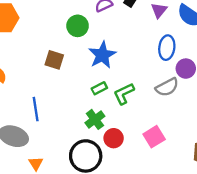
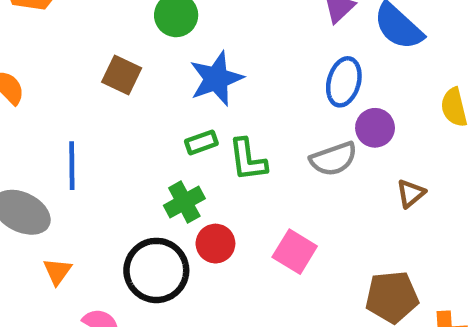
green L-shape: (124, 94) -> (248, 160), turned -80
pink square: (154, 137) -> (295, 252), turned -35

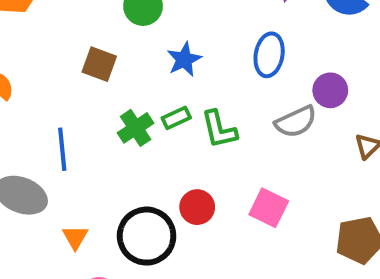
blue star: (216, 79) -> (184, 59), size x0.7
blue ellipse: (344, 82) -> (269, 55), moved
green cross: (184, 202) -> (136, 128), moved
orange triangle: (57, 271) -> (75, 237), moved

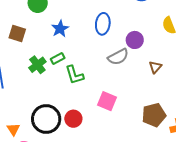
green L-shape: (219, 129) -> (75, 75), moved
red circle: (197, 207) -> (73, 119), moved
orange triangle: (75, 237) -> (13, 129), moved

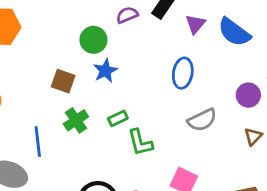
blue star: (60, 29) -> (105, 71), moved
purple circle: (135, 40) -> (248, 95), moved
green cross: (37, 65) -> (76, 120), moved

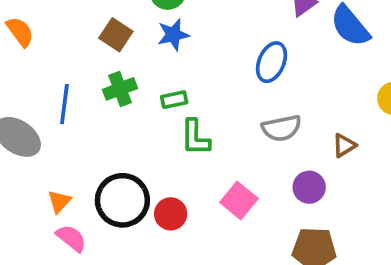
purple circle: (248, 95) -> (309, 187), moved
brown triangle: (253, 137) -> (344, 145), moved

